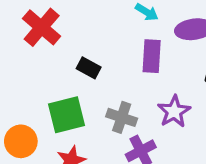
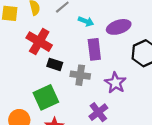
red cross: (42, 27) -> (39, 42), moved
gray cross: (122, 117) -> (80, 75), moved

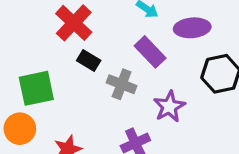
purple rectangle: (94, 49) -> (150, 52), turned -50
green square: (46, 97) -> (36, 88), moved

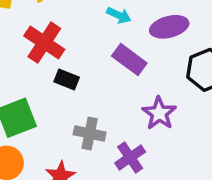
gray cross: (122, 84) -> (90, 133), moved

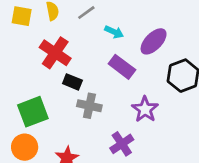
purple ellipse: (169, 27) -> (154, 41), turned -32
gray cross: (90, 133) -> (89, 106), moved

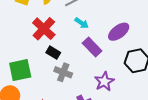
cyan arrow: (114, 32) -> (82, 23), moved

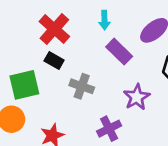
cyan arrow: (82, 23) -> (104, 20), turned 56
black rectangle: (53, 53) -> (54, 60), moved

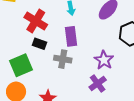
purple rectangle: (119, 52) -> (71, 36), moved, turned 48
purple cross: (109, 129) -> (98, 84), moved

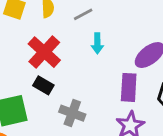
purple rectangle: (71, 36) -> (129, 87), moved

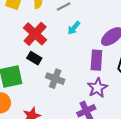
cyan arrow: (97, 43) -> (74, 28), turned 40

